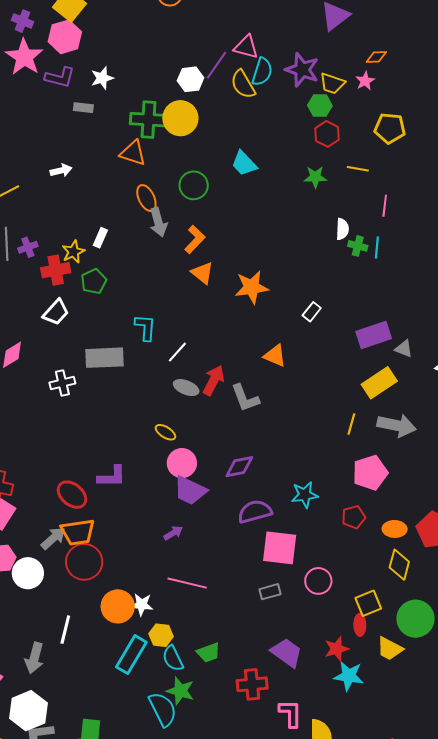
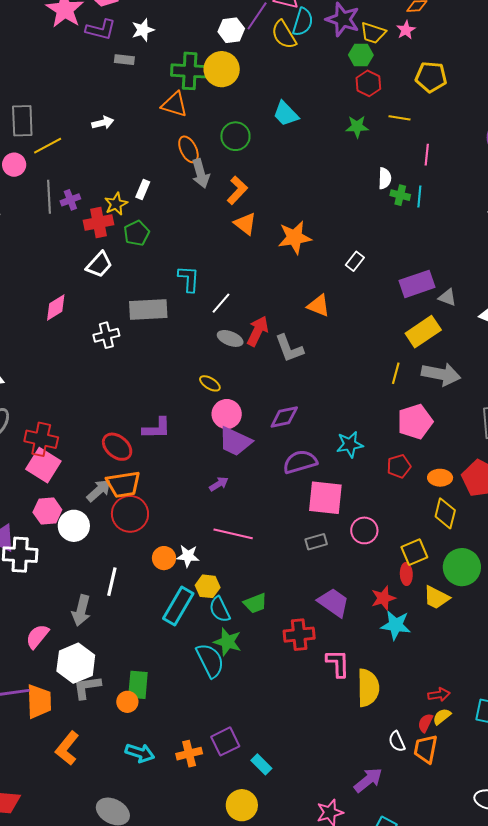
orange circle: (118, 606) -> (164, 558), size x0.7

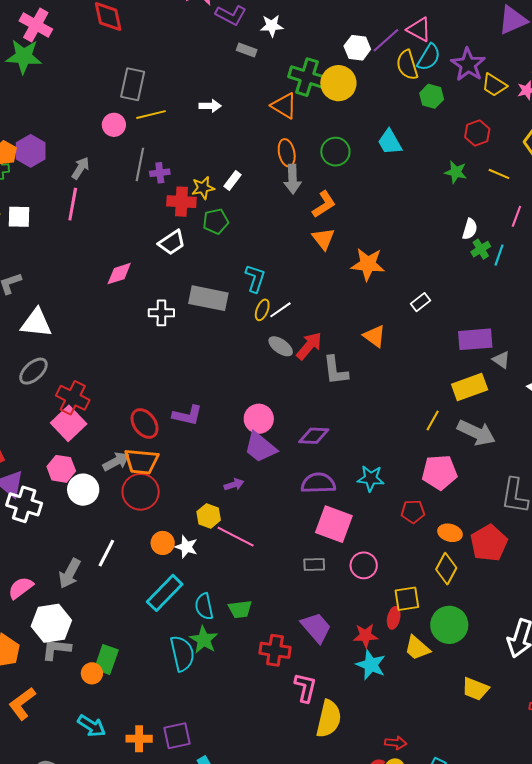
green hexagon: (361, 55) -> (432, 96), moved
green cross: (400, 195) -> (481, 249), turned 30
yellow ellipse: (210, 383) -> (262, 310), moved, turned 65
yellow hexagon: (208, 586) -> (209, 516), moved

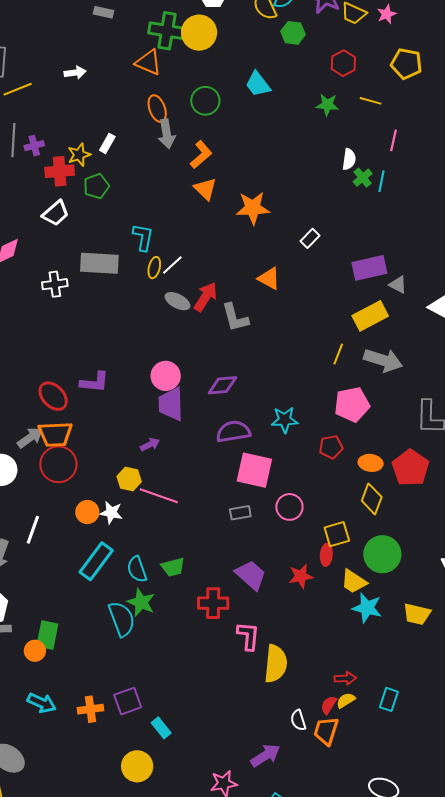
purple trapezoid: (260, 447) -> (171, 404), turned 57
cyan star: (371, 665) -> (367, 608), moved

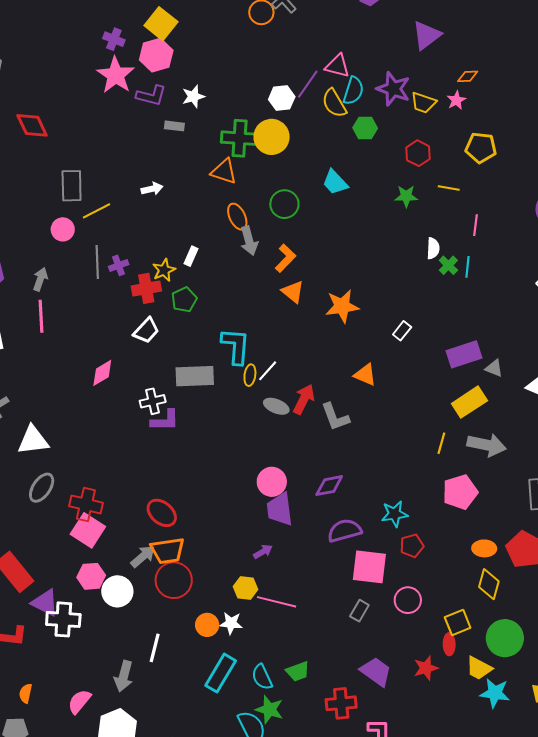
cyan L-shape: (143, 237) -> (236, 346), size x1.4
purple L-shape: (94, 382) -> (165, 420), moved
red pentagon: (331, 447) -> (412, 546), moved
gray rectangle: (240, 513) -> (359, 611), turned -45

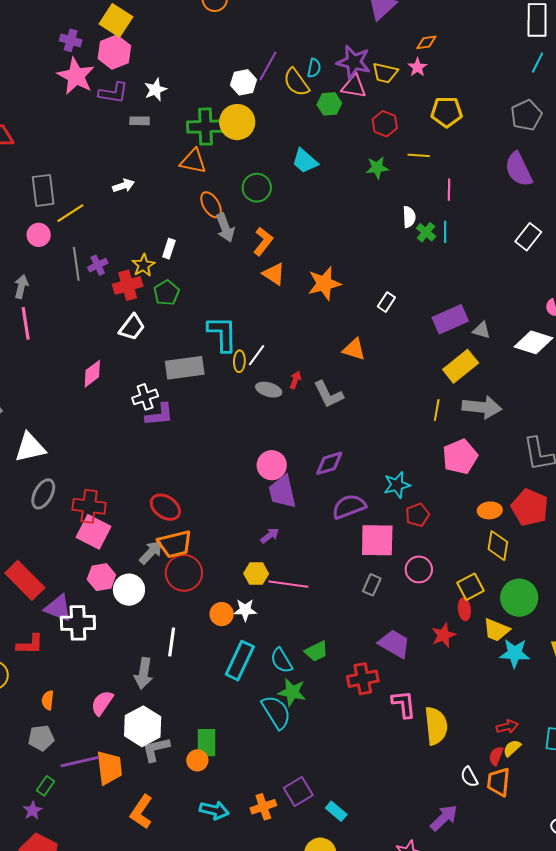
pink triangle: (337, 66) -> (354, 86), moved
cyan semicircle: (353, 91) -> (314, 68), size x0.7
red arrow: (304, 399) -> (295, 380), size x0.6

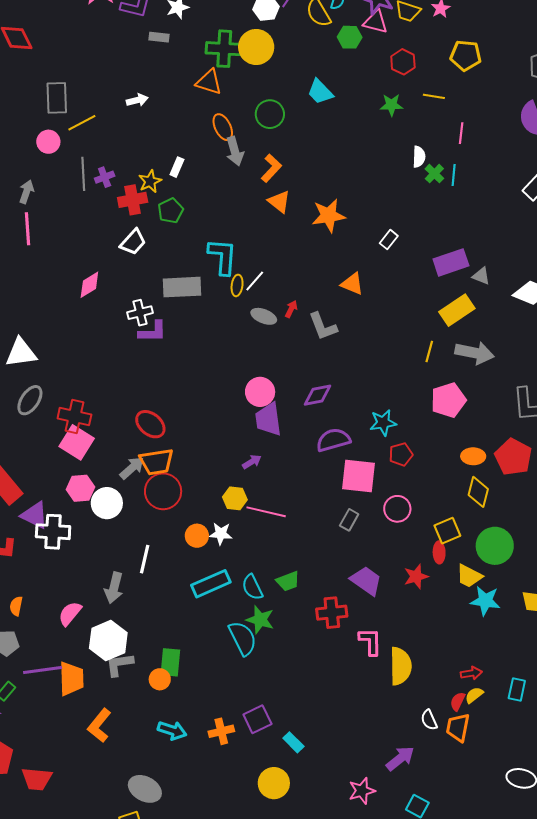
cyan rectangle: (240, 661) -> (211, 584), turned 36

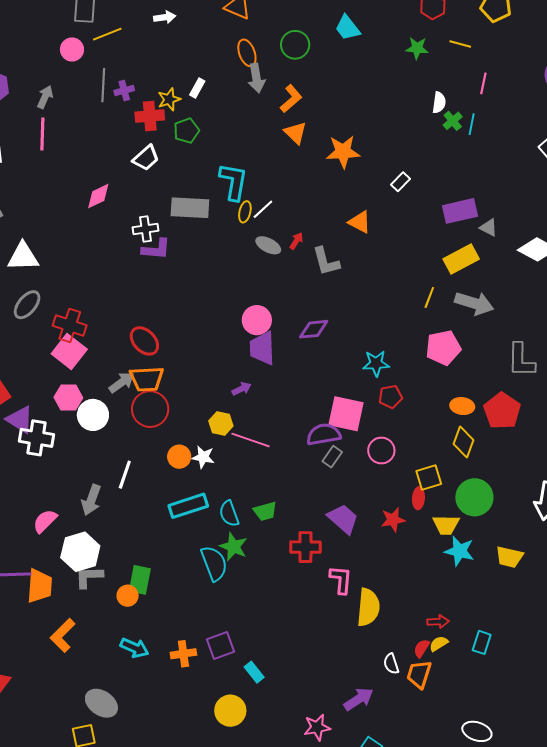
purple semicircle: (333, 440) -> (324, 434), moved
yellow trapezoid: (469, 576) -> (446, 525), turned -32

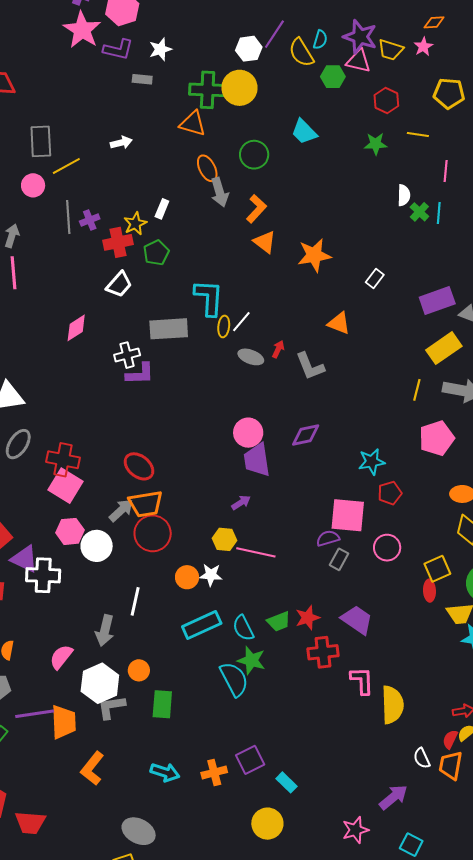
purple semicircle: (324, 434) -> (328, 538), size x0.7
red star: (393, 520) -> (308, 618), moved
orange circle: (128, 596) -> (139, 670), moved

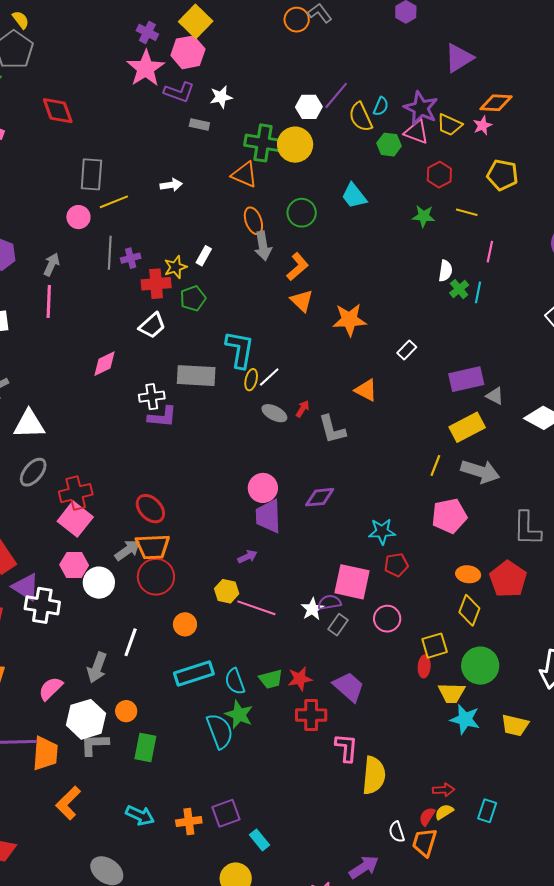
orange diamond: (434, 22) -> (496, 103), size x1.5
red cross: (63, 460) -> (76, 493), turned -32
white star: (211, 575) -> (312, 609), moved, turned 30

